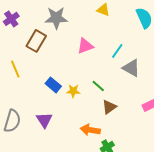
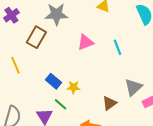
cyan line: (117, 51) -> (117, 47), turned -56
gray triangle: (131, 68) -> (133, 87), moved, turned 48
green line: (98, 86) -> (60, 104), moved

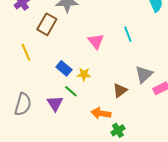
pink triangle: (85, 42) -> (96, 41), moved, turned -48

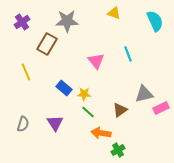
gray triangle: (144, 74) -> (144, 94), turned 30
green line: (71, 91) -> (88, 112), moved
gray semicircle: (23, 104) -> (23, 124), size x0.7

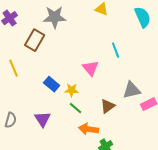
pink triangle: (96, 61) -> (91, 68), moved

